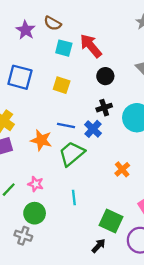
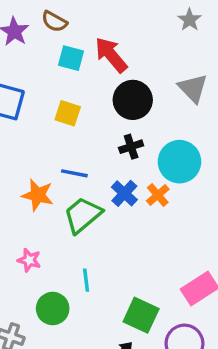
black circle: (105, 76) -> (133, 100), size x1.5
blue cross: (93, 129) -> (124, 193), moved
orange cross: (122, 169) -> (158, 195), moved
green circle: (35, 213) -> (53, 309), moved

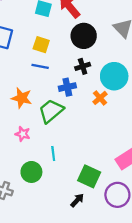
blue line: (74, 173) -> (40, 66), moved
blue cross: (124, 193) -> (67, 87), moved, turned 35
pink star: (29, 260) -> (23, 134), moved

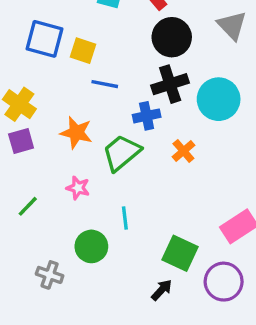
yellow square: (41, 45) -> (83, 51), moved
black cross: (83, 66) -> (170, 84), size x1.5
orange cross: (100, 98) -> (183, 151), moved

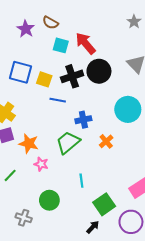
black cross: (170, 84) -> (72, 76), moved
orange star: (76, 133) -> (29, 143), moved
cyan line: (125, 218) -> (81, 181), moved
green square: (180, 253) -> (104, 204), turned 30

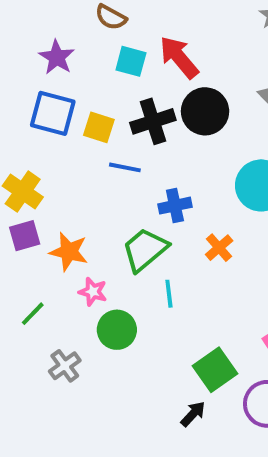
purple star: (26, 29) -> (57, 57), moved
cyan line: (81, 181) -> (169, 294), moved
green circle: (49, 200) -> (117, 330), moved
gray cross: (24, 218) -> (65, 366), moved, turned 35

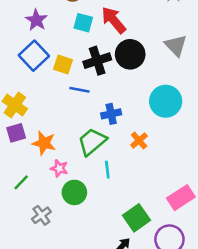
blue square: (53, 113) -> (34, 56), turned 32

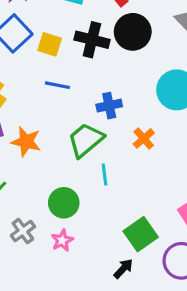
black cross: (97, 61) -> (92, 40), turned 32
blue line: (79, 90) -> (57, 85), moved
pink star: (59, 168) -> (62, 240), moved, turned 30

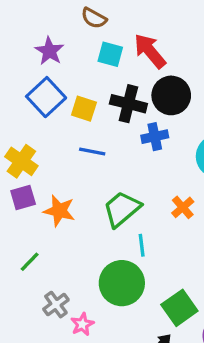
blue cross: (109, 106) -> (155, 137), moved
green circle: (64, 203) -> (122, 283), moved, size x1.4
pink star: (62, 240) -> (82, 324), moved

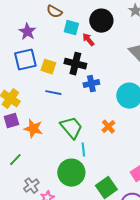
red arrow: (150, 51) -> (88, 40), moved, size x0.6
cyan square: (110, 54) -> (71, 28), moved
black circle: (171, 95) -> (101, 21), moved
blue square: (46, 97) -> (25, 60), turned 30
green trapezoid: (122, 209) -> (71, 128), turned 90

